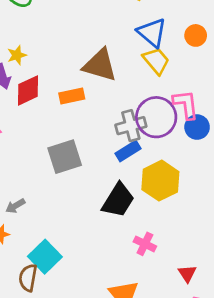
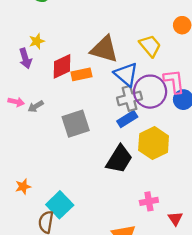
blue triangle: (152, 33) -> (126, 74), moved
red diamond: (28, 90) -> (62, 66), moved
gray arrow: (15, 206) -> (36, 106), moved
pink cross: (145, 244) -> (149, 201), moved, turned -36

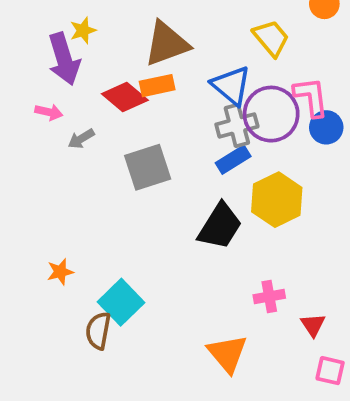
brown triangle: (104, 49) -> (167, 44), moved, turned -36
purple arrow: (25, 58) -> (64, 59), size x1.5
red diamond: (62, 66) -> (125, 97), moved, turned 65
pink arrow: (16, 102) -> (49, 112), moved

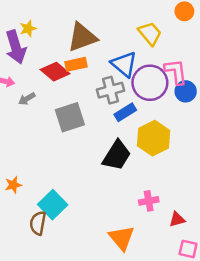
gray cross: (237, 125) -> (111, 90), moved
red triangle: (313, 325) -> (177, 219), turned 49

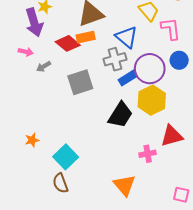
pink L-shape: (176, 72) -> (171, 29), moved
purple circle: (150, 83) -> (150, 69), moved
red triangle: (177, 219) -> (172, 136), moved, size x1.6
brown semicircle: (38, 223) -> (60, 183), moved, turned -30

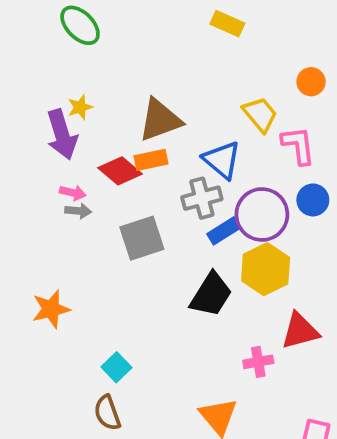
pink arrow: (26, 52) -> (73, 193), moved
gray arrow: (44, 67) -> (78, 211), turned -144
orange star: (32, 140) -> (51, 309), moved, size x1.5
cyan square: (66, 157) -> (116, 367), size x0.7

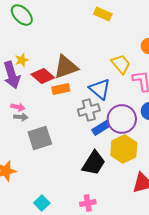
red diamond: (120, 171) -> (43, 76), moved
gray square: (142, 238) -> (40, 138), moved
pink cross: (258, 362) -> (88, 203), moved

